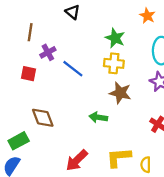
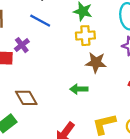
purple cross: (48, 52) -> (22, 45), moved
blue line: (73, 69) -> (40, 21), moved

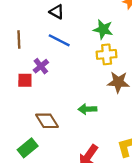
green arrow: (79, 89) -> (87, 109), moved

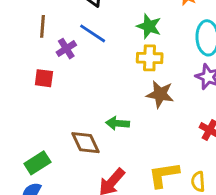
purple cross: (41, 66) -> (66, 49), moved
brown diamond: (47, 121) -> (85, 143), moved

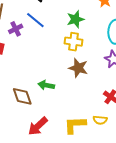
green star: (149, 26) -> (75, 19), turned 30
yellow semicircle: (198, 181) -> (100, 120), moved, turned -88

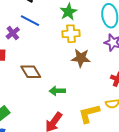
green arrow: (46, 85) -> (57, 91), moved
brown diamond: (22, 96) -> (31, 72), moved

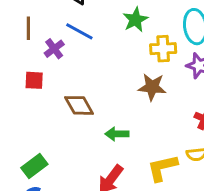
yellow cross: (71, 34) -> (163, 49), moved

